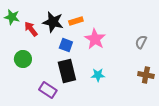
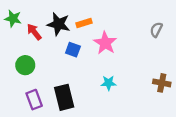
gray semicircle: (141, 42) -> (156, 30), moved
black rectangle: (67, 71) -> (64, 97), moved
purple rectangle: (48, 90) -> (34, 100), moved, turned 36

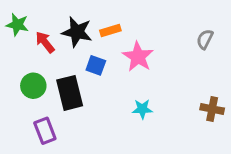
black rectangle: (64, 97) -> (70, 93), moved

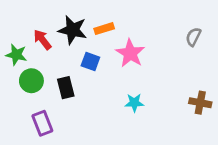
green star: (17, 25) -> (16, 55), moved
black rectangle: (70, 93) -> (66, 88), size x0.7

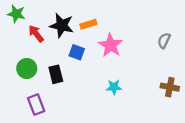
gray semicircle: (193, 37) -> (164, 41), moved
green star: (16, 55) -> (16, 14), moved

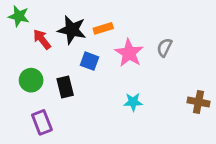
gray semicircle: (164, 41) -> (164, 47), moved

